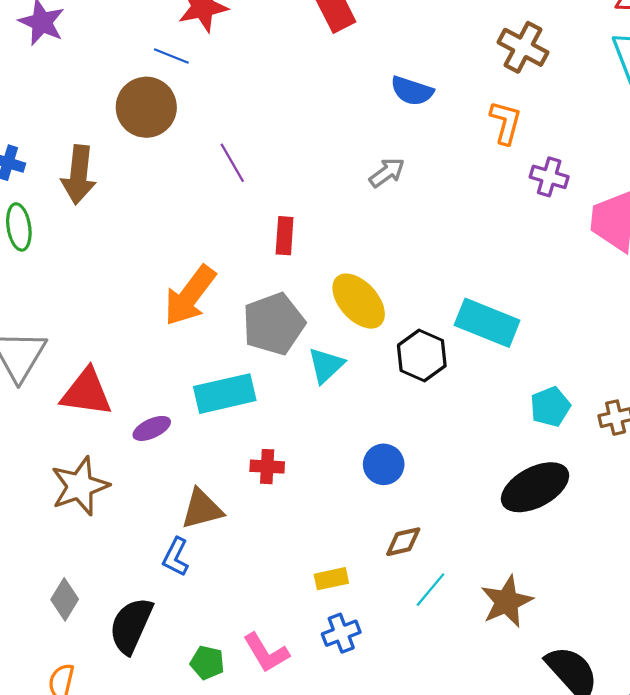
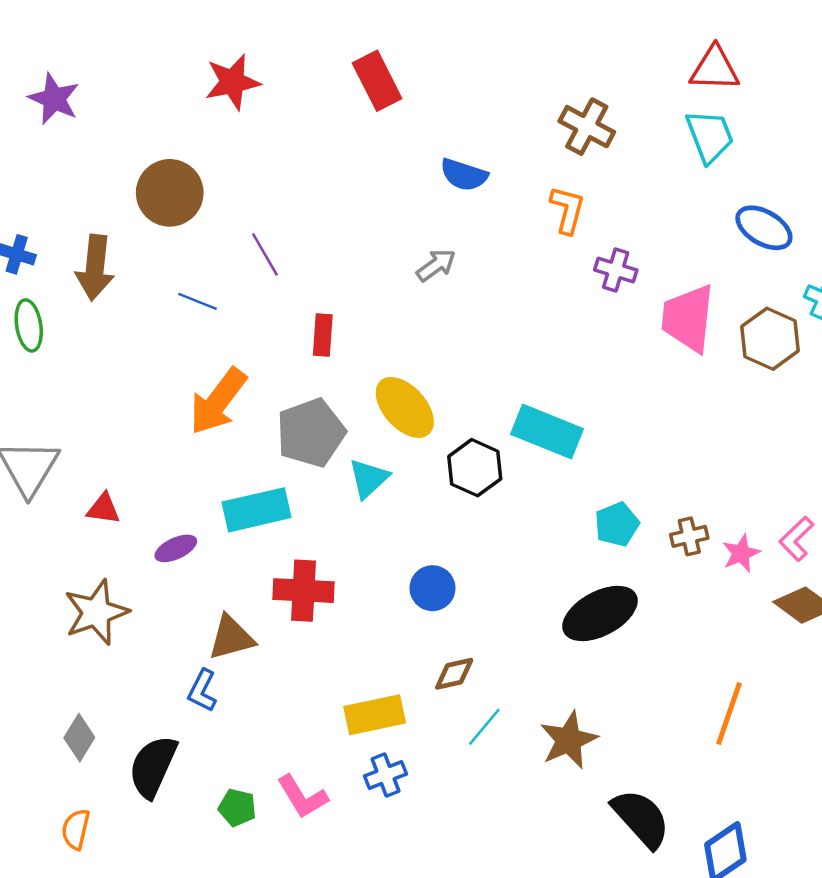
blue line: (171, 56) -> (197, 301), moved
red triangle: (86, 392) -> (103, 509), size x0.6
red cross: (267, 467) -> (304, 591), size x1.6
yellow rectangle: (331, 579) -> (375, 715), size x1.6

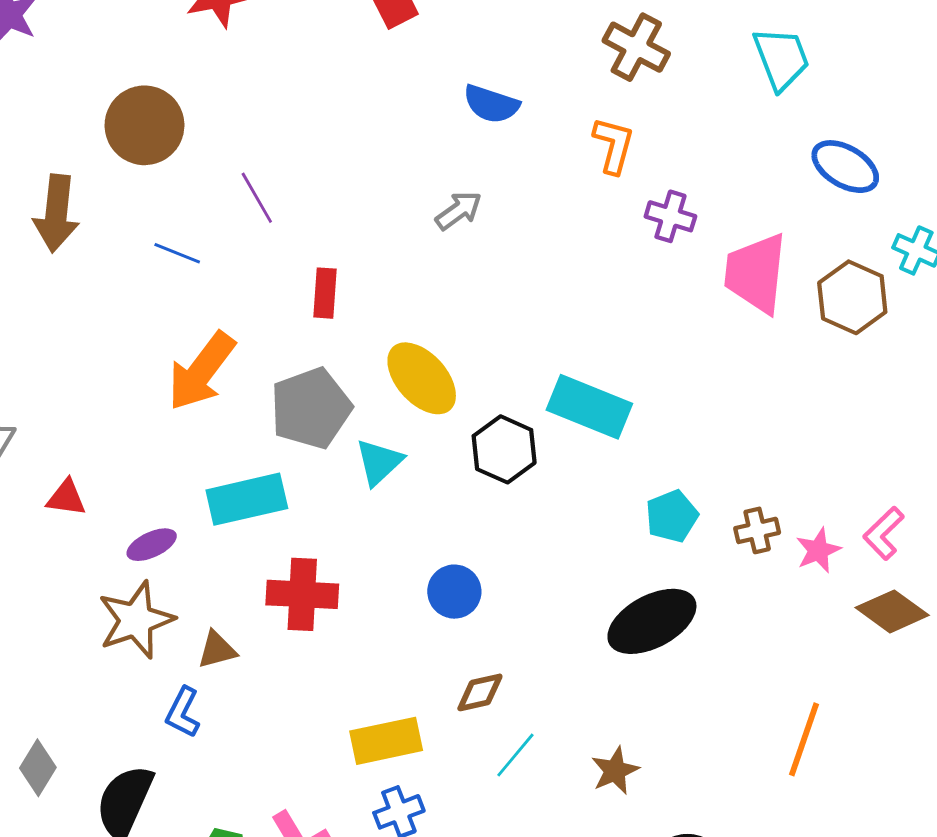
brown star: (96, 612) -> (136, 620), moved
brown triangle: (231, 638) -> (217, 650), size x0.7
brown star: (569, 740) -> (615, 771), size x0.7

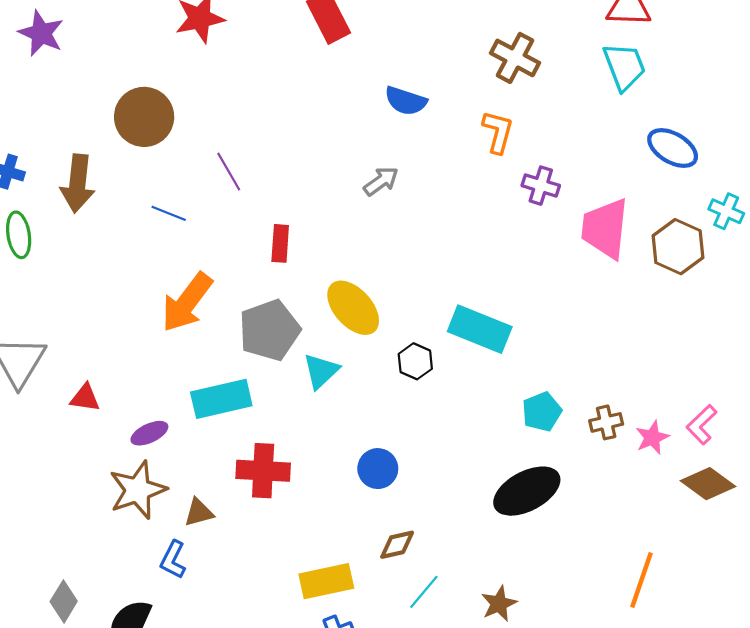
black hexagon: (504, 449) -> (415, 361), size x0.7

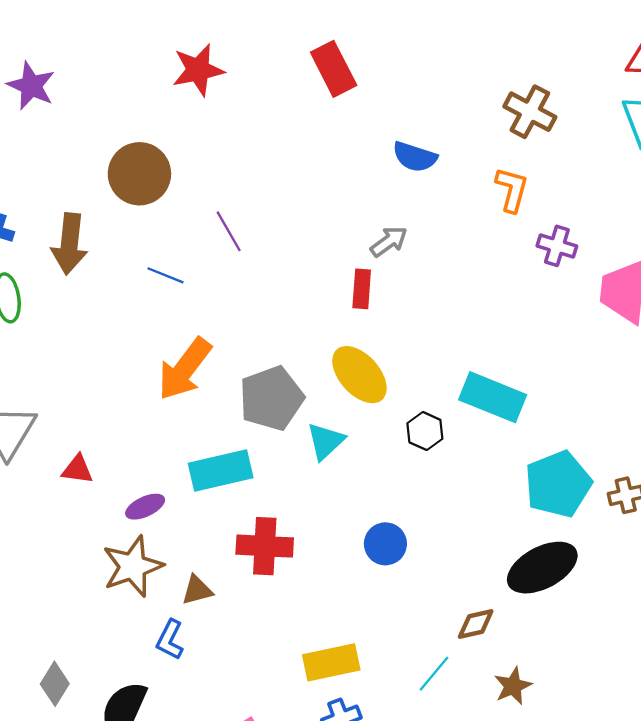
red rectangle: (280, 243) -> (362, 289), moved
cyan pentagon: (542, 412) -> (558, 484), size x1.6
brown diamond: (397, 545) -> (476, 624), moved

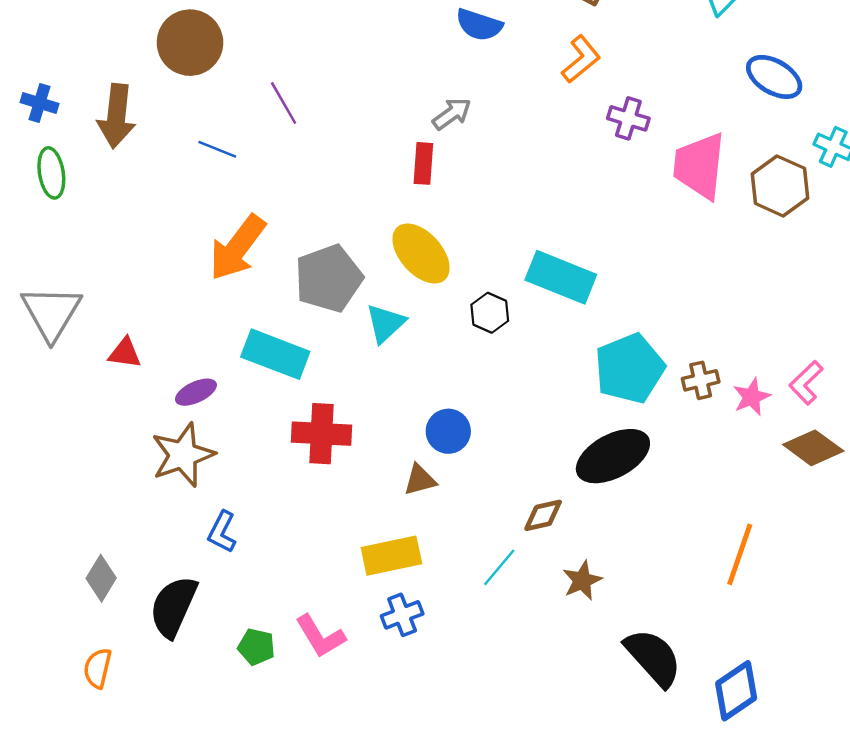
orange L-shape: (512, 190) -> (581, 59), turned 36
cyan rectangle: (221, 471) -> (275, 354), turned 34
brown triangle: (197, 590) -> (420, 480), moved

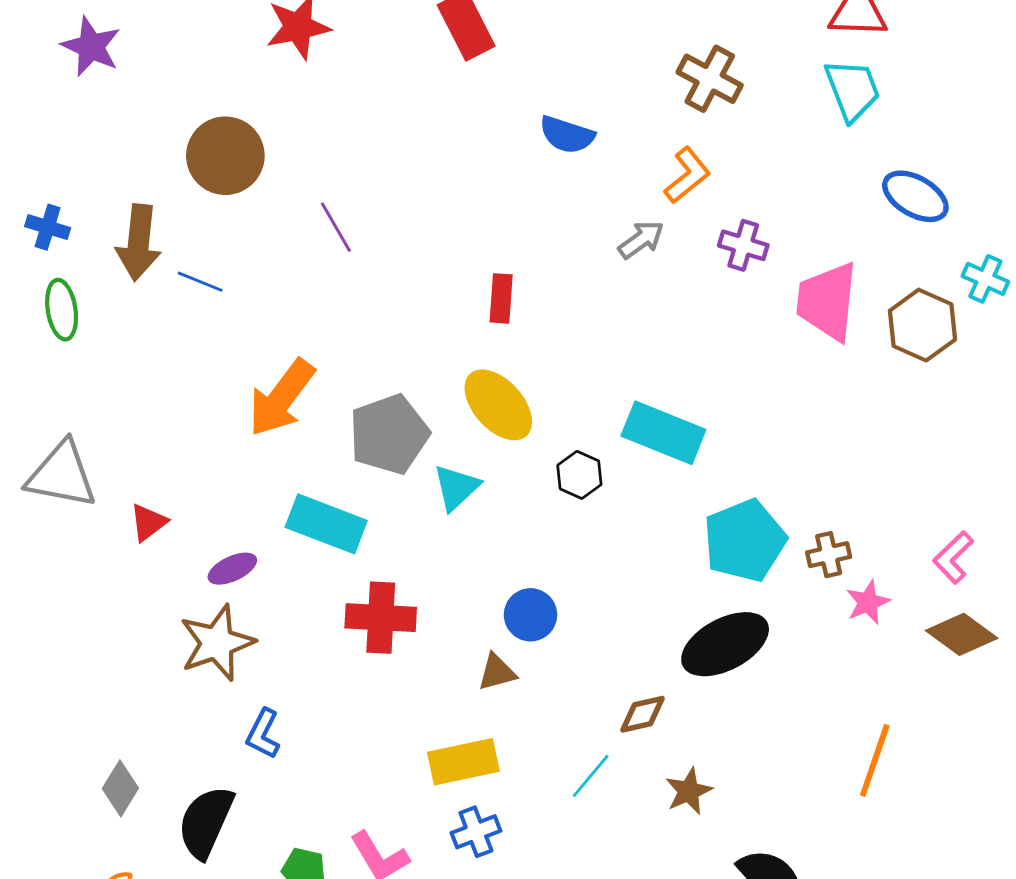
gray arrow: (452, 114) -> (641, 240), moved
blue line: (217, 149) -> (200, 282), moved
gray triangle: (51, 313) -> (62, 475), turned -50
red triangle: (125, 353) -> (148, 522), turned -45
pink star: (752, 397) -> (868, 602), moved

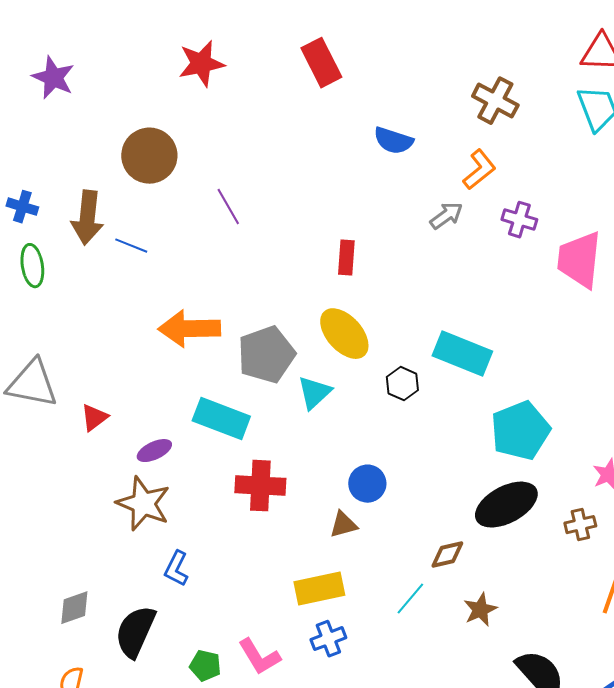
orange arrow: (281, 398) -> (189, 329), turned 52
brown cross: (829, 555) -> (580, 525), moved
brown star: (217, 643) -> (143, 504), turned -30
gray diamond: (120, 788) -> (74, 608), turned 39

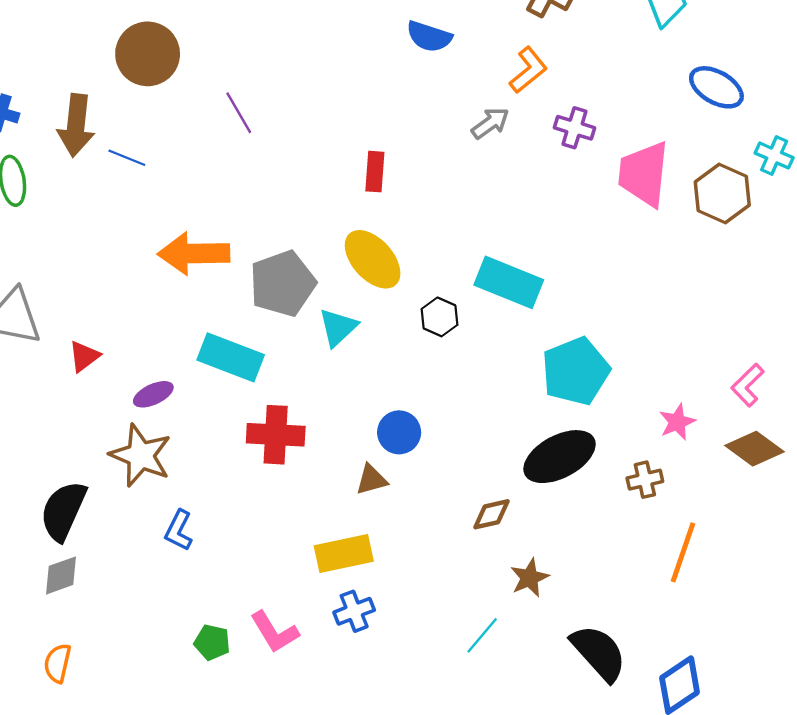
cyan line: (410, 599) -> (482, 635), moved
black semicircle: (135, 632) -> (63, 511), moved

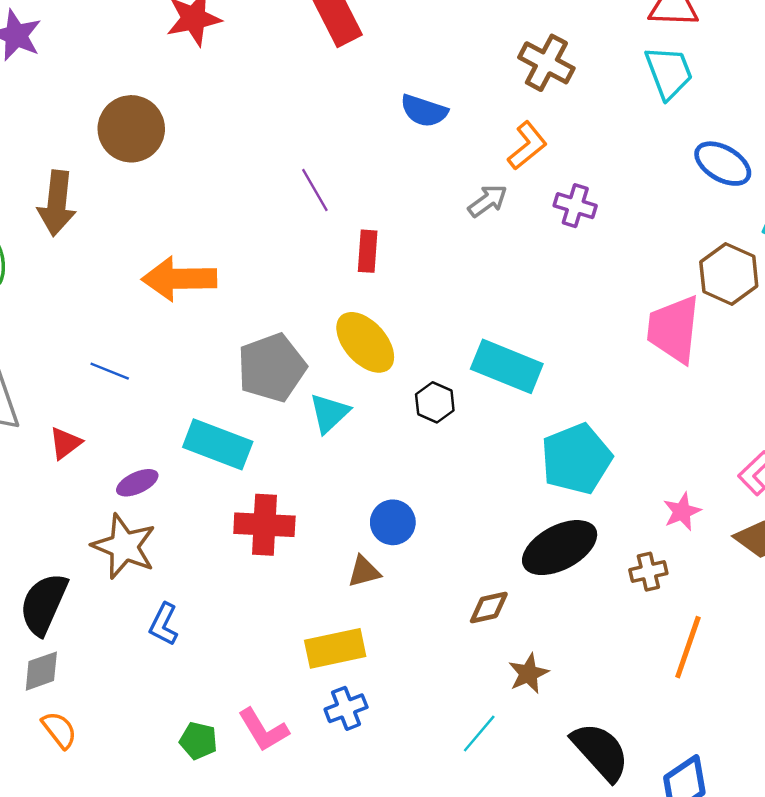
purple line: (239, 113) -> (315, 190), moved
blue line: (127, 158) -> (110, 371), moved
pink trapezoid: (644, 174) -> (674, 329), moved
orange arrow: (194, 253) -> (179, 279), moved
orange semicircle: (58, 663) -> (59, 730), moved, turned 129

